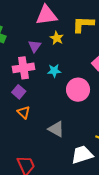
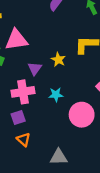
pink triangle: (46, 15) -> (16, 40), moved
purple square: (19, 92) -> (18, 118), turned 32
gray triangle: (56, 129) -> (59, 157), turned -30

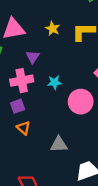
yellow star: (58, 60) -> (53, 29), moved

